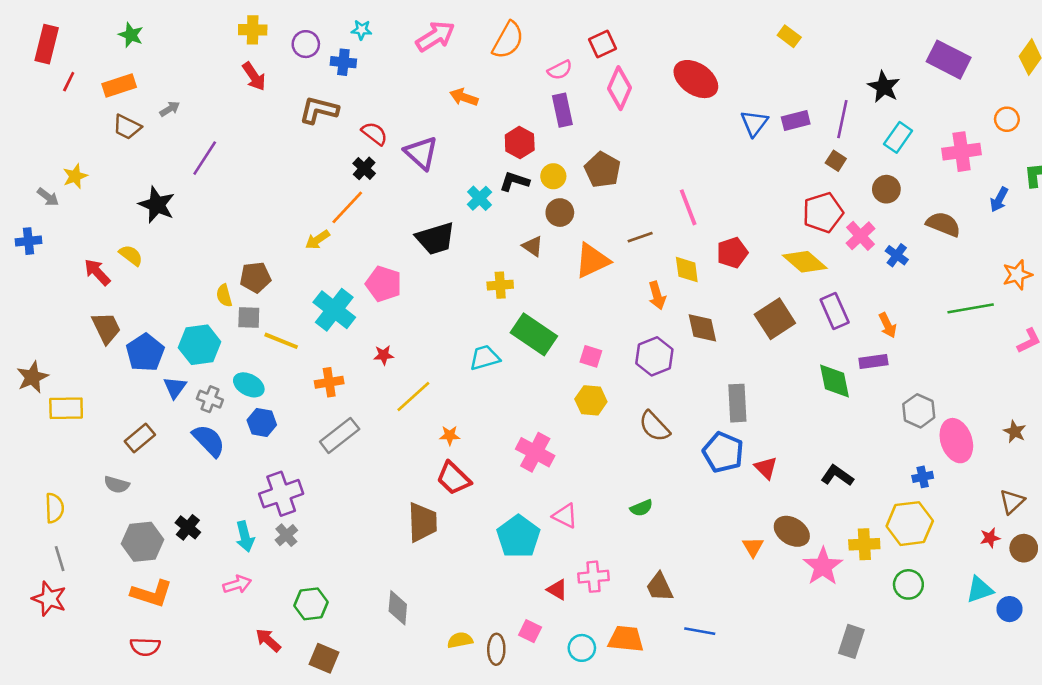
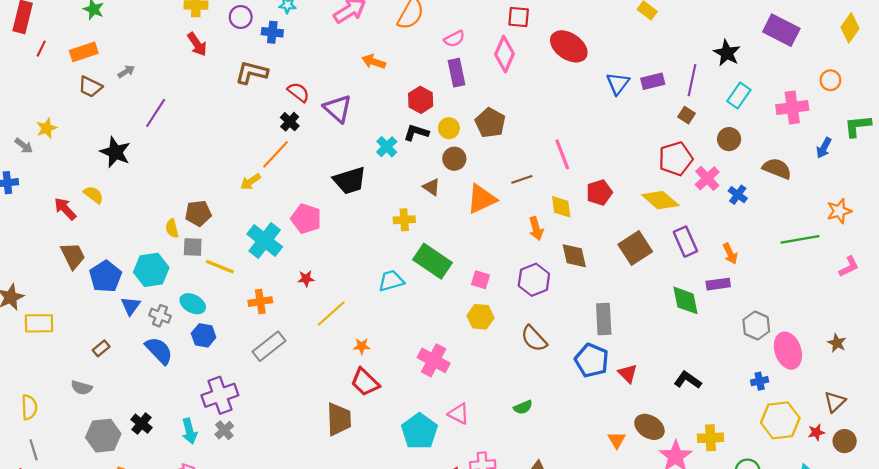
red square: (603, 44) -> (519, 17), moved, turned 30
brown rectangle: (140, 438) -> (101, 348), size x0.7
yellow hexagon: (910, 524) -> (780, 420), moved

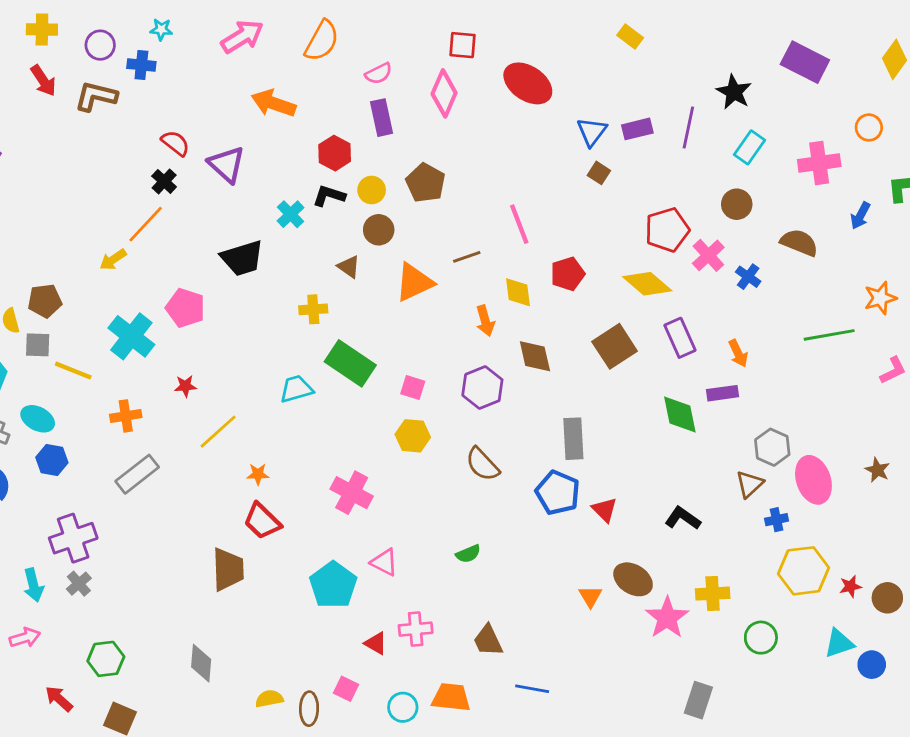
orange arrow: (374, 62) -> (274, 103), size x1.4
brown L-shape: (252, 73) -> (96, 96), moved
brown square: (687, 115) -> (599, 173), moved
brown triangle: (835, 402) -> (750, 484), moved

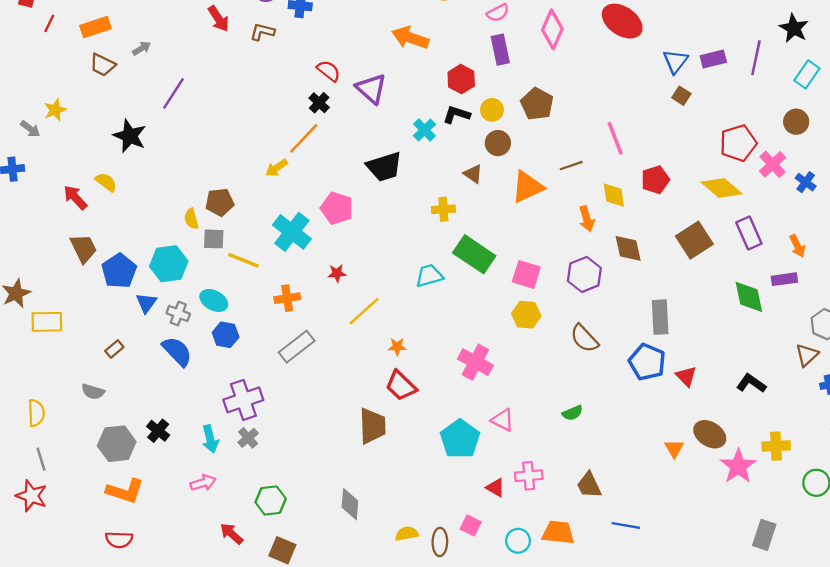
brown L-shape: (96, 96) -> (262, 32), size x0.7
pink square: (413, 388) -> (526, 274), size x1.4

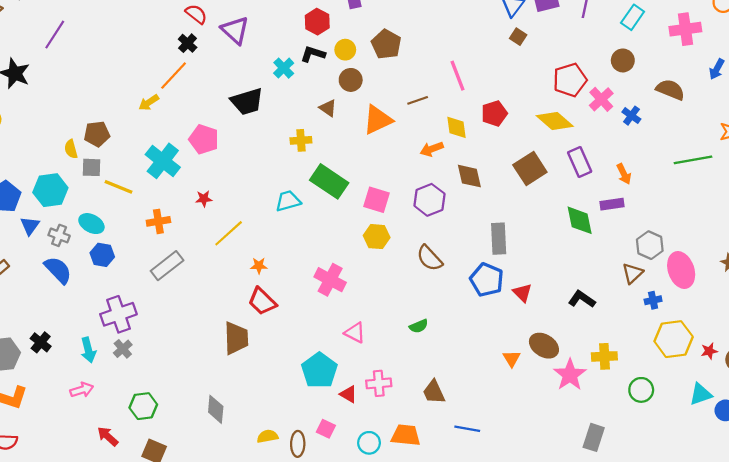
orange arrow: (587, 219) -> (432, 149), turned 85
cyan pentagon: (460, 439) -> (319, 370), moved

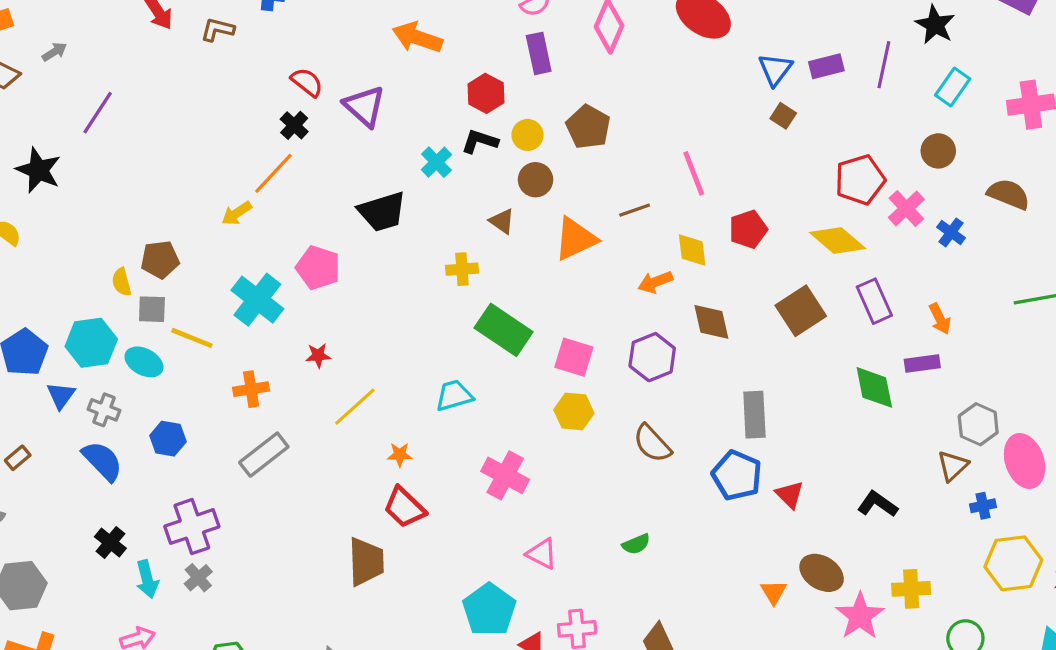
cyan trapezoid: (288, 201) -> (454, 395), moved
cyan ellipse: (91, 224) -> (144, 362), moved
black cross: (41, 342) -> (110, 542), moved

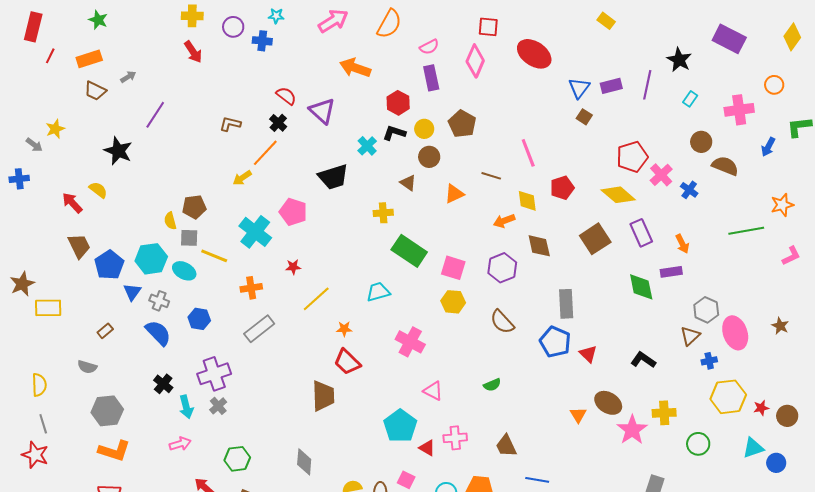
brown L-shape: (217, 29) -> (230, 124), moved
cyan rectangle: (953, 87) -> (690, 99), size x0.7
brown circle: (938, 151) -> (701, 142), moved
brown line: (635, 210) -> (491, 176), turned 36
orange triangle: (575, 239) -> (454, 194), size x0.7

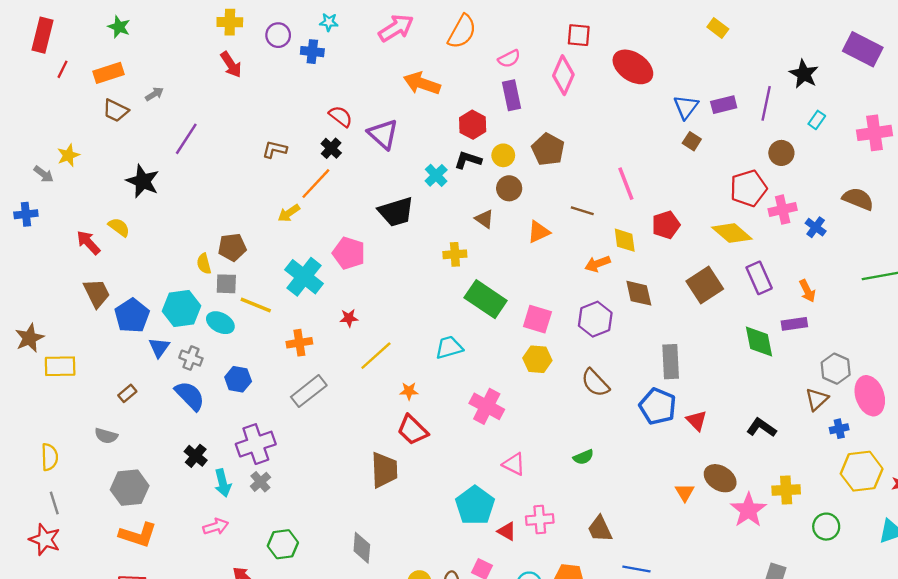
brown circle: (701, 142) -> (781, 153), moved
pink cross: (661, 175) -> (783, 210), turned 30

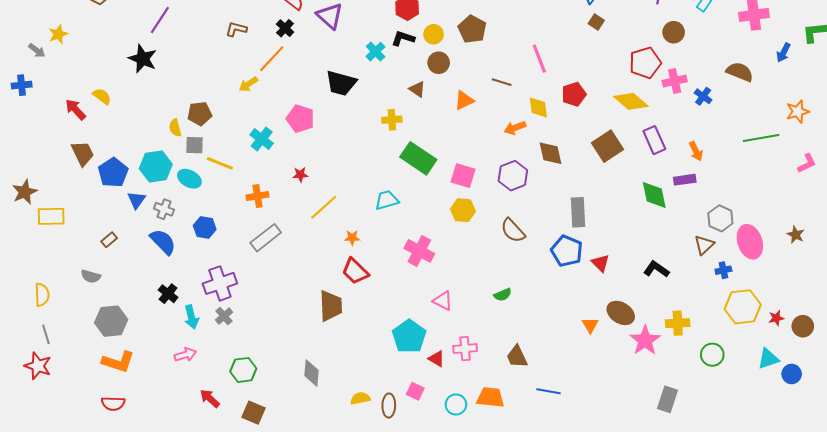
black star: (143, 181) -> (143, 59), moved
black trapezoid: (396, 212) -> (341, 83), turned 32
cyan cross: (304, 277) -> (262, 139), size x0.7

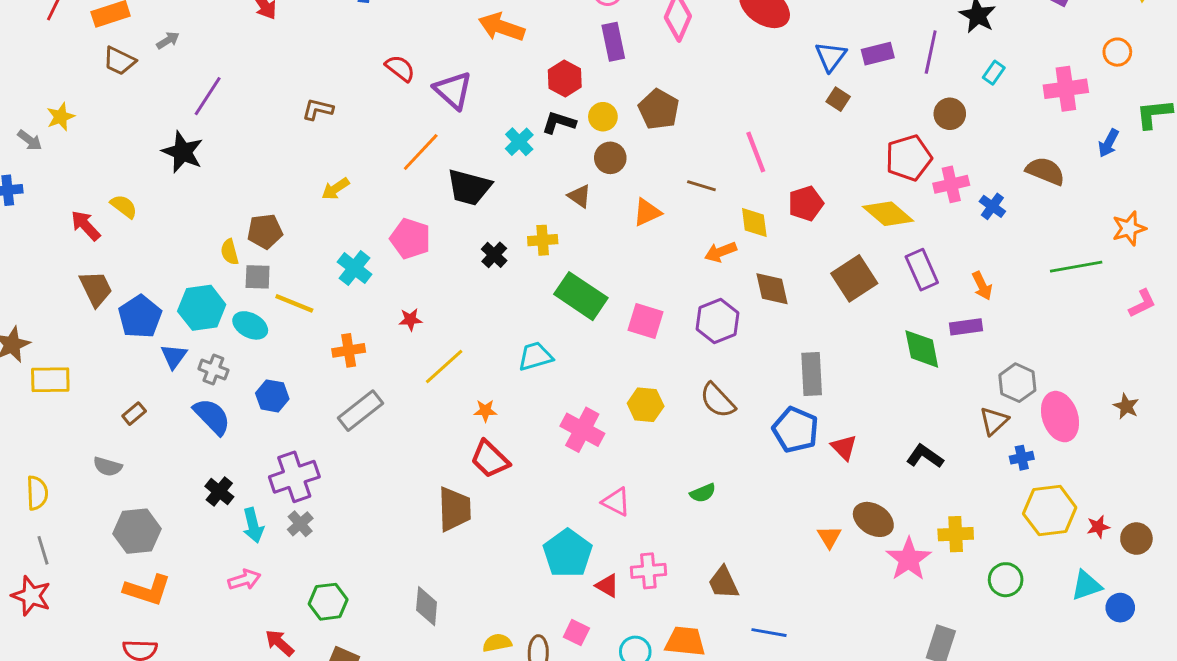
black cross: (285, 28) -> (494, 255), moved
orange line: (272, 59) -> (421, 152), moved
yellow hexagon: (463, 210) -> (646, 405), moved

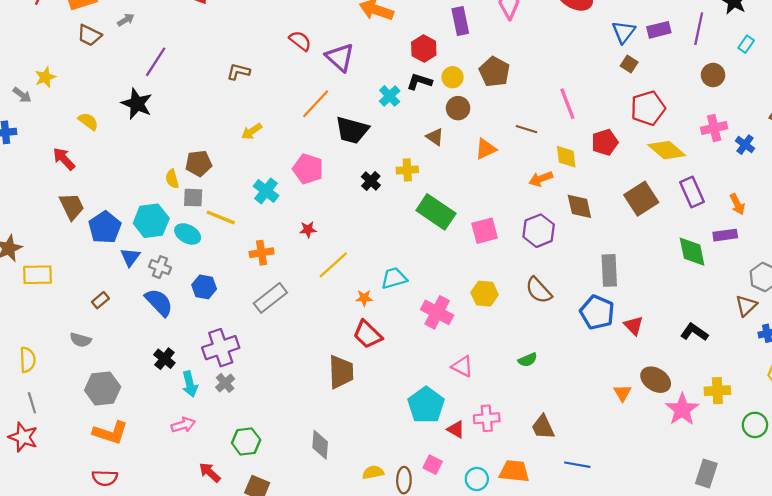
red pentagon: (909, 158) -> (648, 108), moved
yellow semicircle: (124, 206) -> (88, 121), moved
pink square: (646, 321) -> (485, 231), turned -32
cyan trapezoid: (535, 356) -> (394, 278), moved

